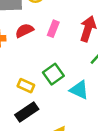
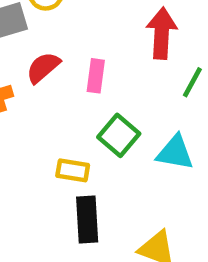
pink rectangle: (53, 29) -> (96, 76), moved
black rectangle: (27, 112) -> (87, 220), turned -45

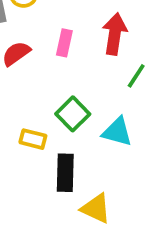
pink rectangle: (96, 76) -> (64, 43), moved
black rectangle: (87, 220) -> (65, 173), moved

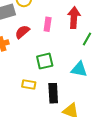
green square: (73, 114) -> (45, 61), moved, turned 36
yellow rectangle: (33, 139) -> (29, 84), moved

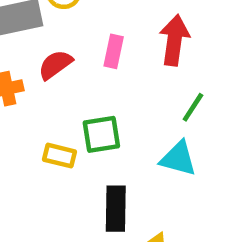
green line: (87, 39) -> (193, 107), moved
yellow rectangle: (29, 84) -> (60, 156), moved

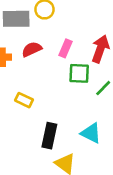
green square: (101, 134) -> (79, 73), moved
cyan triangle: (178, 159) -> (91, 133), moved

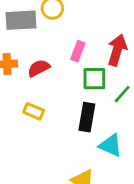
red semicircle: (32, 49) -> (39, 68), moved
black rectangle: (49, 136) -> (87, 117), moved

